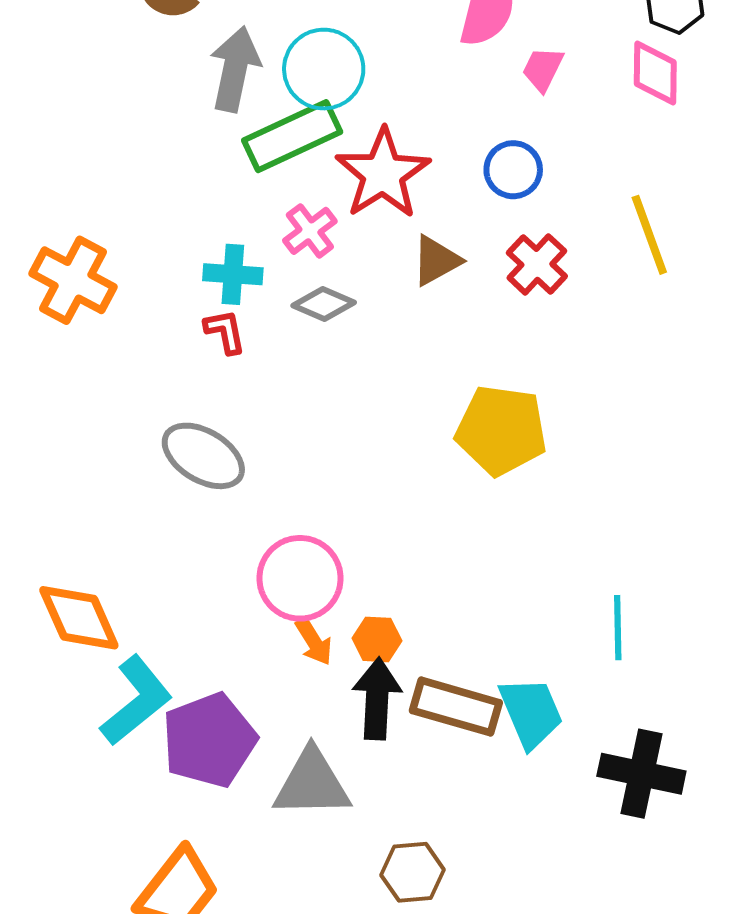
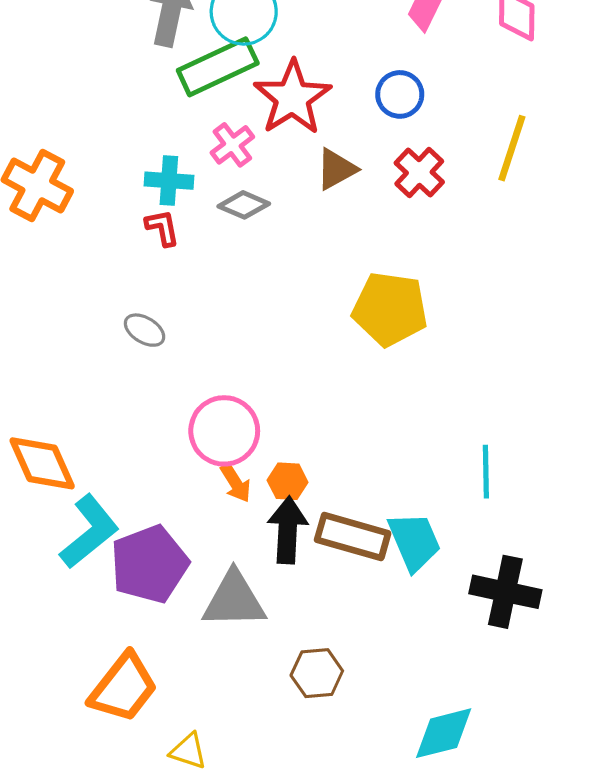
yellow line: (649, 235) -> (512, 148), turned 38
gray ellipse: (203, 456) -> (145, 330), size x0.6

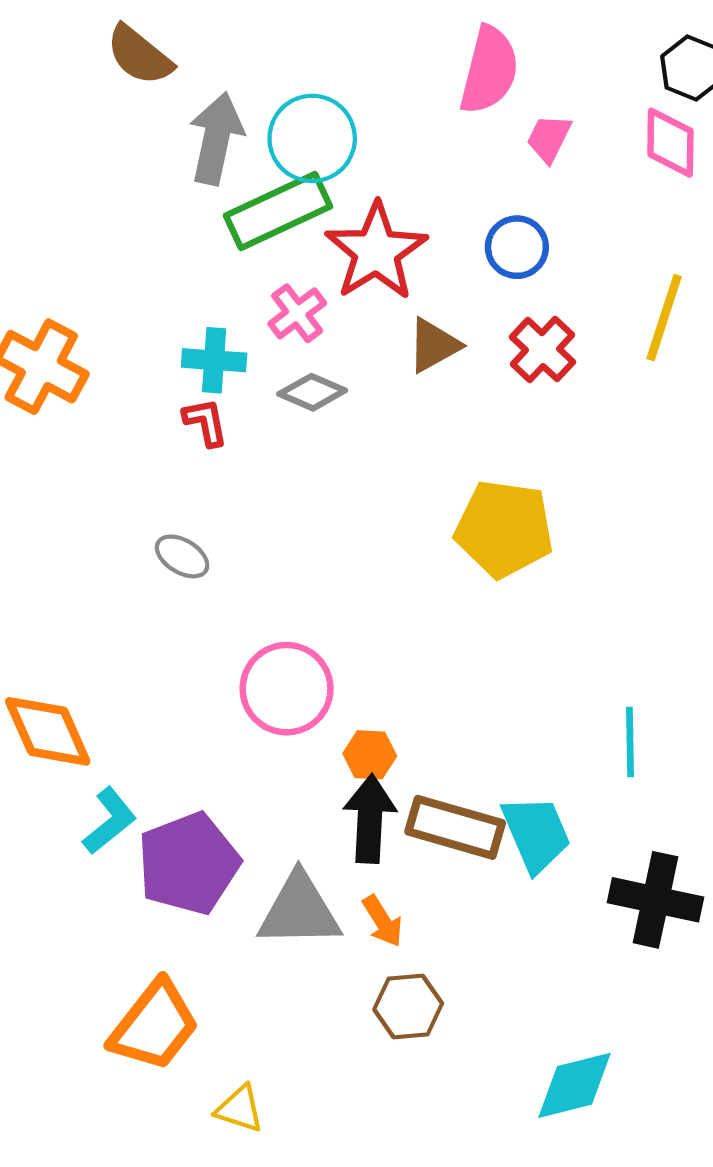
orange arrow: (236, 483) -> (383, 921), moved
cyan L-shape: (89, 532) -> (110, 821), size x0.7

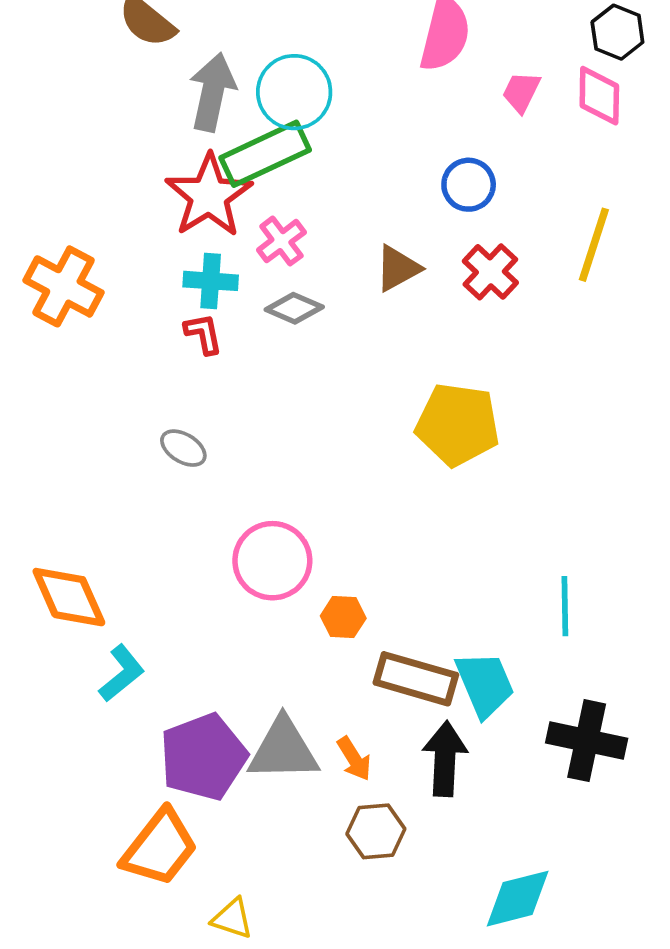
pink trapezoid: (549, 138) -> (521, 92), moved
red star: (376, 251) -> (209, 196), moved
black arrow: (370, 819) -> (445, 759), moved
purple pentagon: (188, 864) -> (203, 757), moved

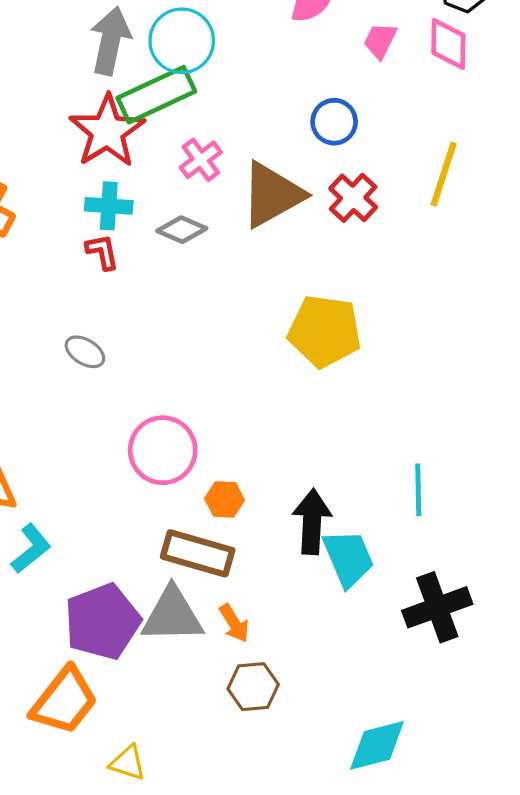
pink cross: (281, 241) -> (201, 160), moved
brown triangle: (398, 268) -> (272, 195), size x1.6
brown rectangle: (416, 679) -> (198, 553), moved
black cross: (587, 741) -> (437, 607), turned -32
black arrow: (445, 759) -> (312, 522), moved

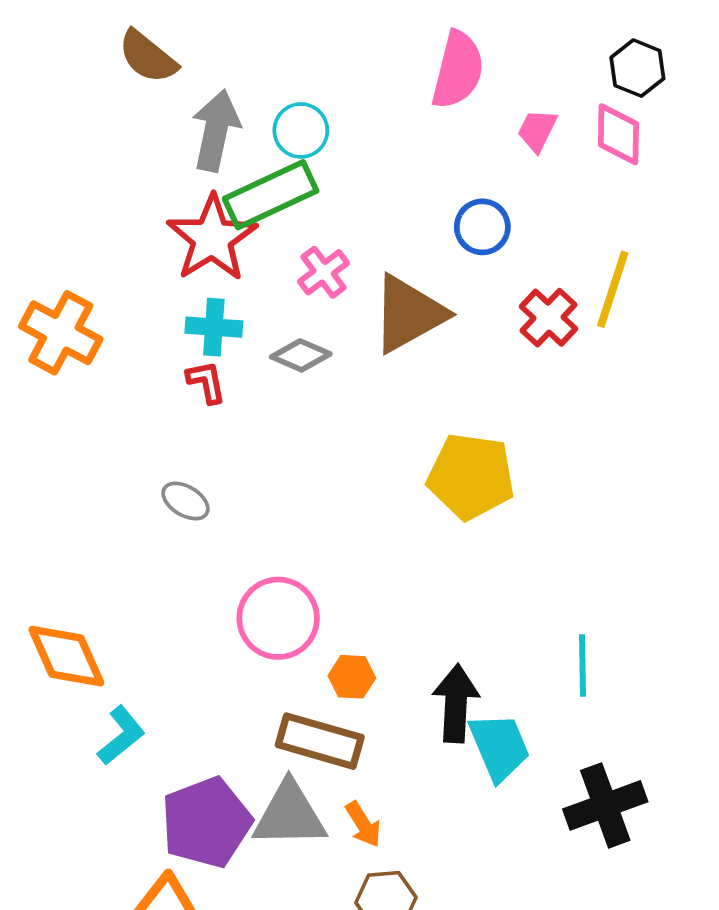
cyan circle: (182, 41) -> (301, 130), size x0.7
red cross: (353, 198) -> (549, 318), moved

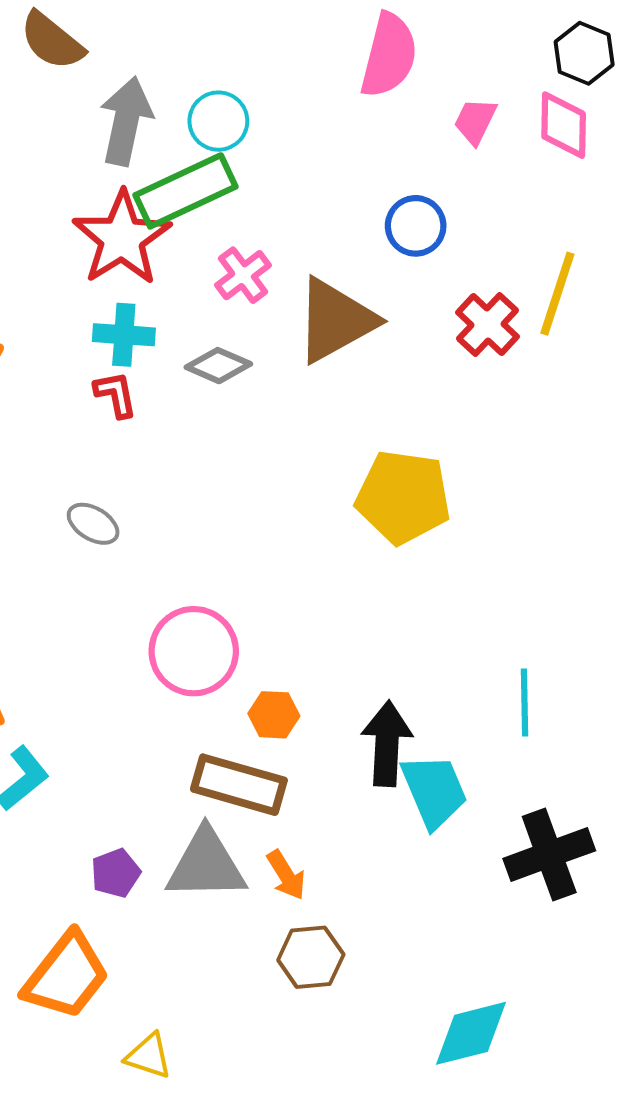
purple pentagon: (206, 822) -> (116, 873), size x0.5

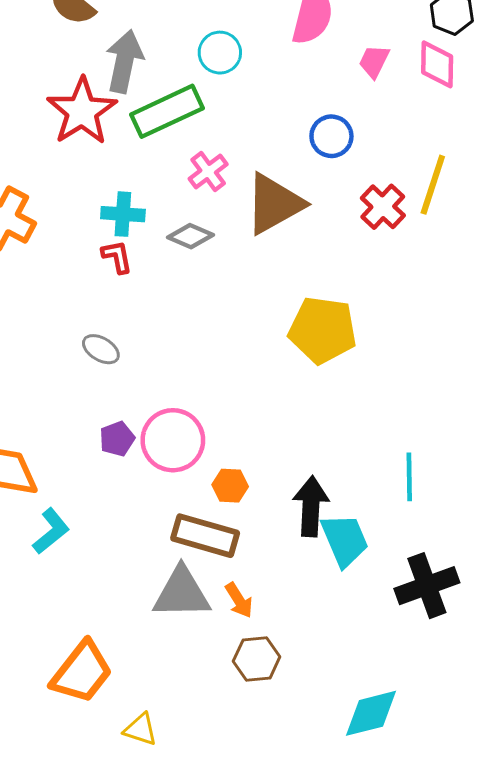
cyan circle: (218, 121) -> (220, 53), moved
red star: (122, 238) -> (82, 111), moved
purple pentagon: (116, 873) -> (117, 439), moved

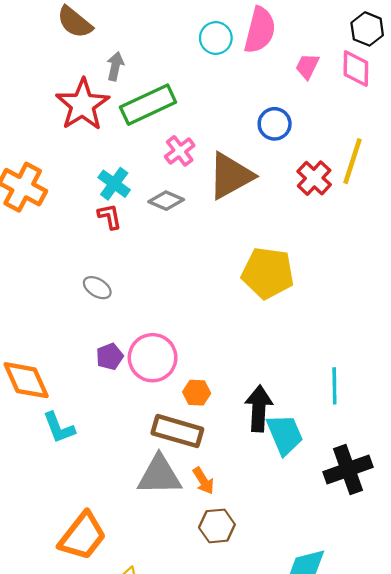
cyan circle: (220, 53) -> (216, 38), moved
gray arrow: (124, 61) -> (115, 66), size x0.6
cyan cross: (123, 214) -> (114, 184), turned 32
cyan L-shape: (51, 531) -> (59, 428), turned 108

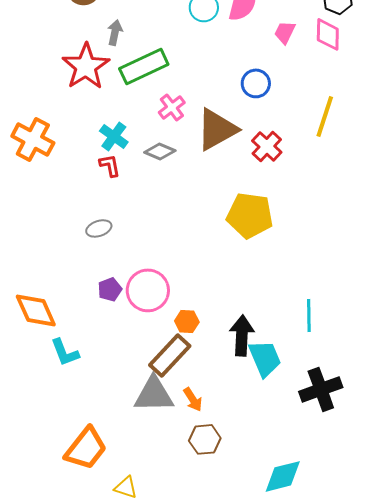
red cross: (314, 178) -> (267, 146), moved
gray ellipse: (97, 288) -> (99, 228), turned -50
brown rectangle: (177, 431) -> (170, 355), turned -63

